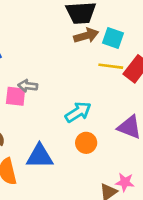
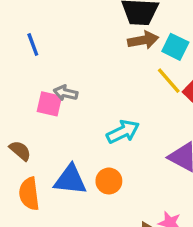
yellow line: (111, 66) -> (169, 81), turned 35
orange circle: (86, 143) -> (109, 181), moved

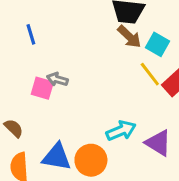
brown arrow: (143, 40) -> (129, 37), turned 50
cyan arrow: (123, 132) -> (121, 131), moved
orange circle: (109, 181) -> (91, 160), size x1.4

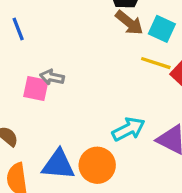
yellow line: (150, 74) -> (156, 63), turned -30

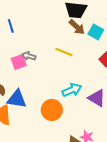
yellow line: (156, 63) -> (64, 52), moved
pink square: (36, 89) -> (19, 62), turned -35
blue triangle: (58, 165) -> (17, 99), moved

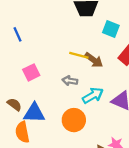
brown arrow: (77, 27) -> (94, 60), moved
gray arrow: (29, 56) -> (70, 81), moved

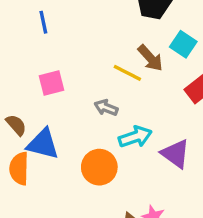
brown arrow: (94, 60) -> (150, 58), moved

